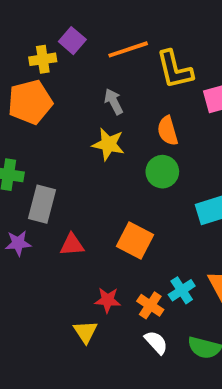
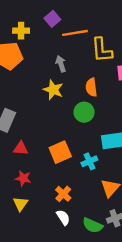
purple square: (72, 41) -> (52, 19), moved
orange square: (135, 240) -> (60, 152), turned 30
cyan cross: (182, 290) -> (89, 161), moved
red star: (108, 300) -> (23, 178), moved

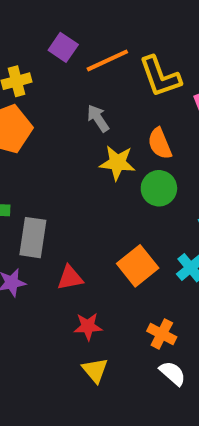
yellow star: (53, 90) -> (117, 163), moved

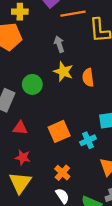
orange semicircle: (160, 144) -> (88, 78), moved
green circle: (159, 188) -> (32, 84), moved
yellow triangle: (95, 370) -> (20, 183), size x1.5

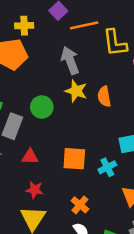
gray arrow: (59, 44) -> (70, 60), size x1.5
orange square: (59, 131) -> (74, 159), turned 30

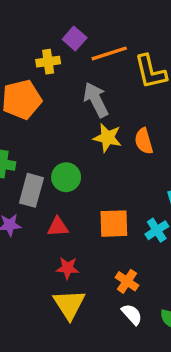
yellow cross: (24, 26) -> (48, 62), moved
green circle: (42, 107) -> (66, 177), moved

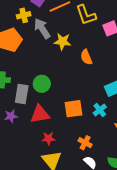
gray arrow: (96, 100) -> (42, 28), moved
yellow star: (107, 138) -> (63, 41), moved
red triangle: (58, 227) -> (40, 114), size x1.5

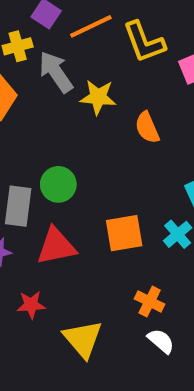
red star: (48, 138) -> (31, 305), moved

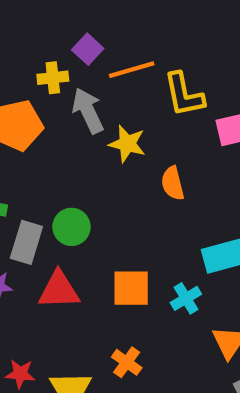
orange cross: (150, 301) -> (127, 362), moved
red star: (31, 305) -> (20, 374), moved

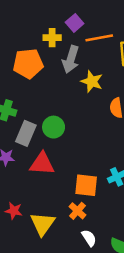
gray arrow: (88, 111) -> (71, 59), turned -144
orange square: (131, 288) -> (86, 185), moved

